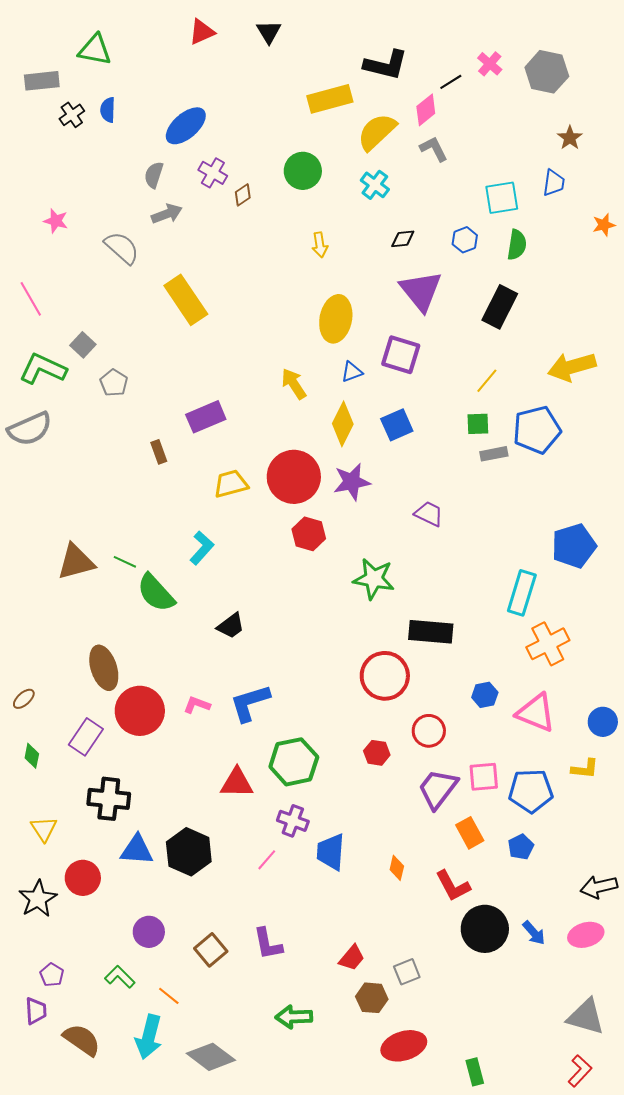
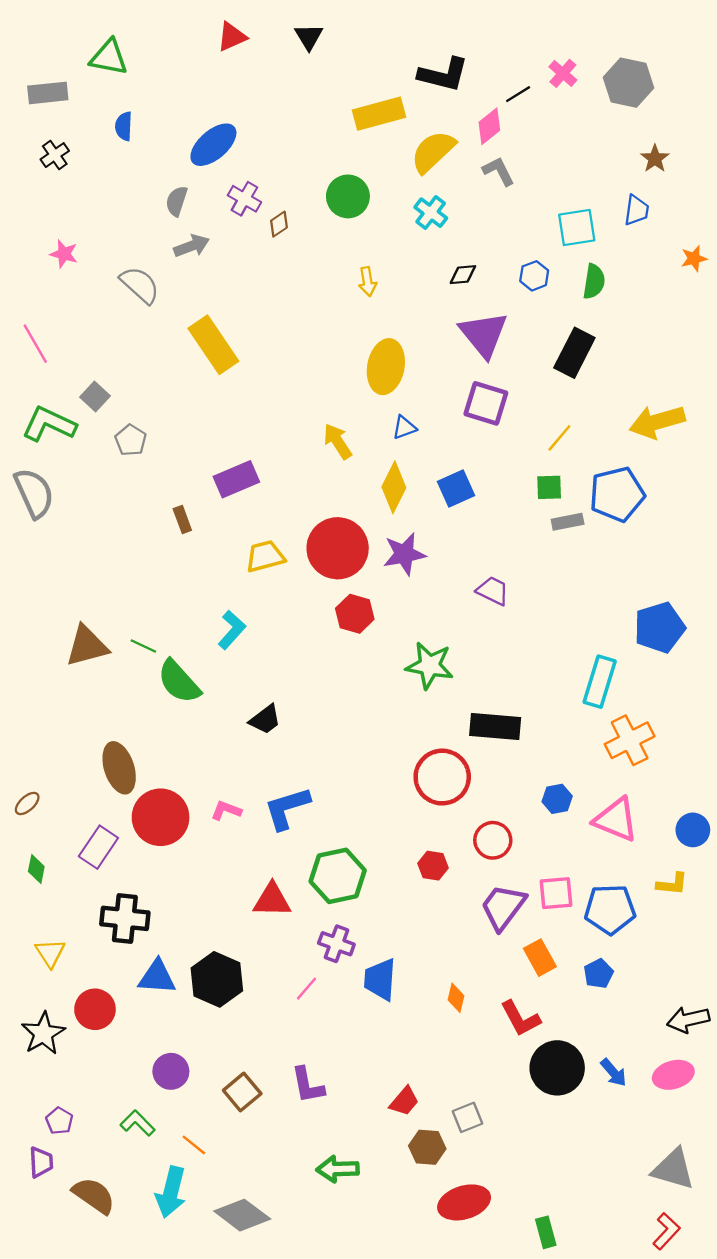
black cross: (72, 115) -> (55, 155), moved
purple square: (401, 355) -> (486, 403), moved
gray semicircle: (30, 429) -> (34, 493), turned -90

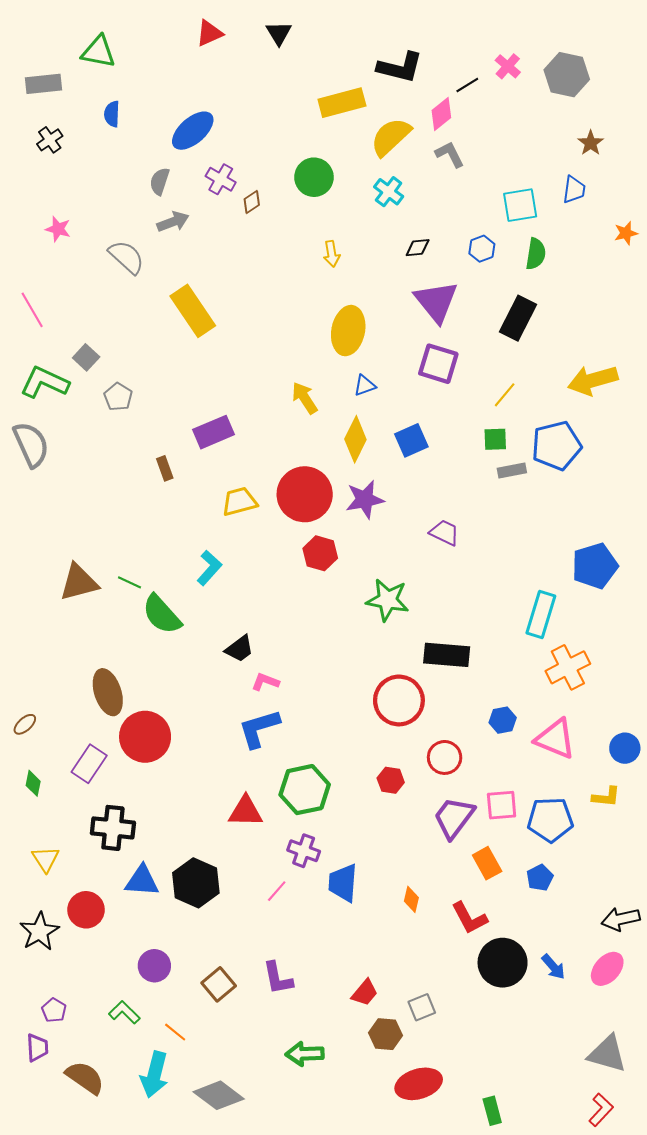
pink L-shape: (226, 810) -> (265, 682), moved
pink ellipse: (673, 1075) -> (607, 969), turned -32

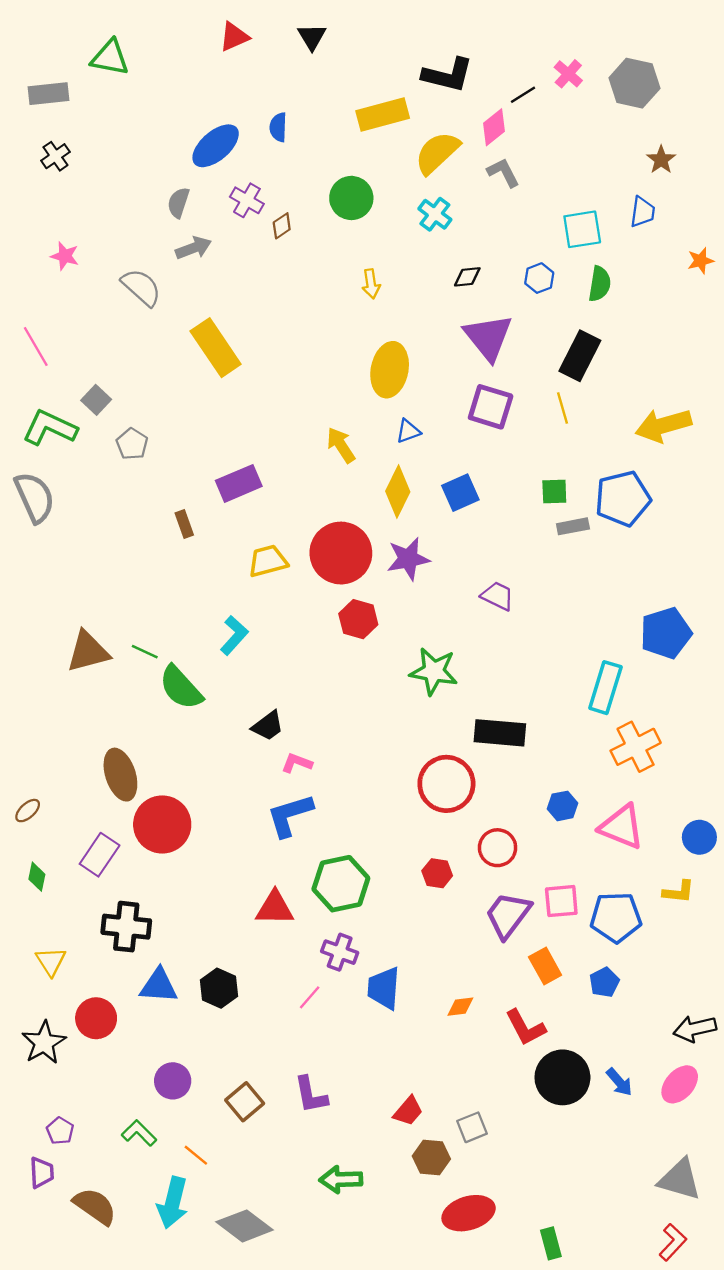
blue semicircle: (112, 114) -> (278, 127), moved
yellow line: (505, 395) -> (562, 408), moved, turned -56
black hexagon: (196, 883) -> (219, 988), size x0.7
orange diamond: (411, 899) -> (460, 1007), turned 70

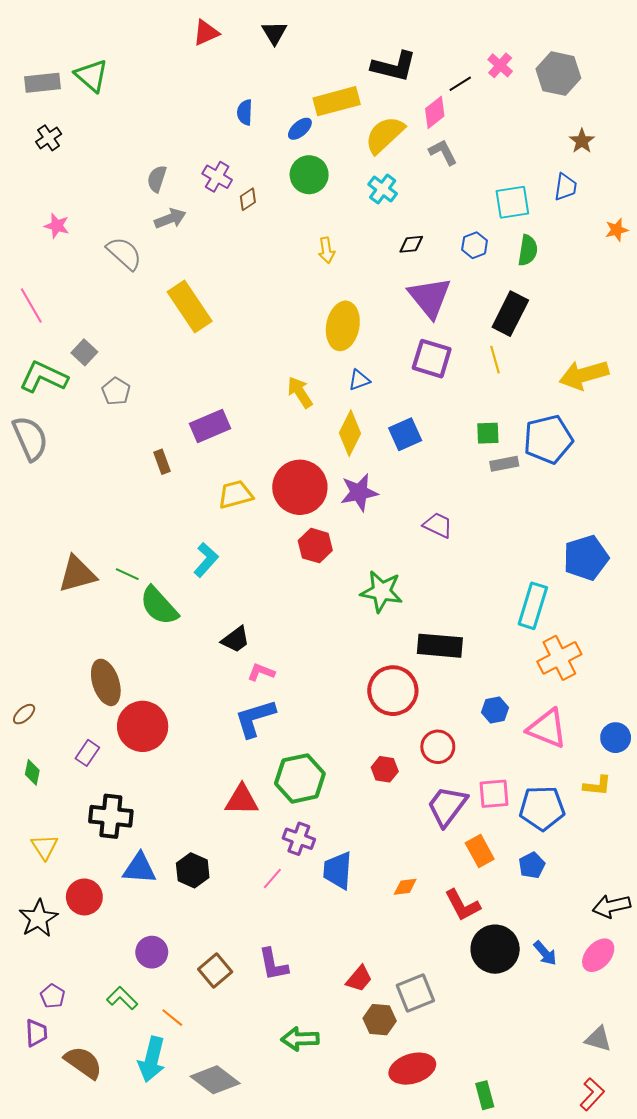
green triangle: (110, 58) -> (92, 76), moved, turned 30
blue ellipse: (216, 146) -> (300, 129), moved, size x0.6
purple rectangle: (100, 855) -> (87, 753), size x0.7
gray square: (472, 1127) -> (415, 993), size x1.4
gray triangle: (680, 1180) -> (598, 1039), size x0.7

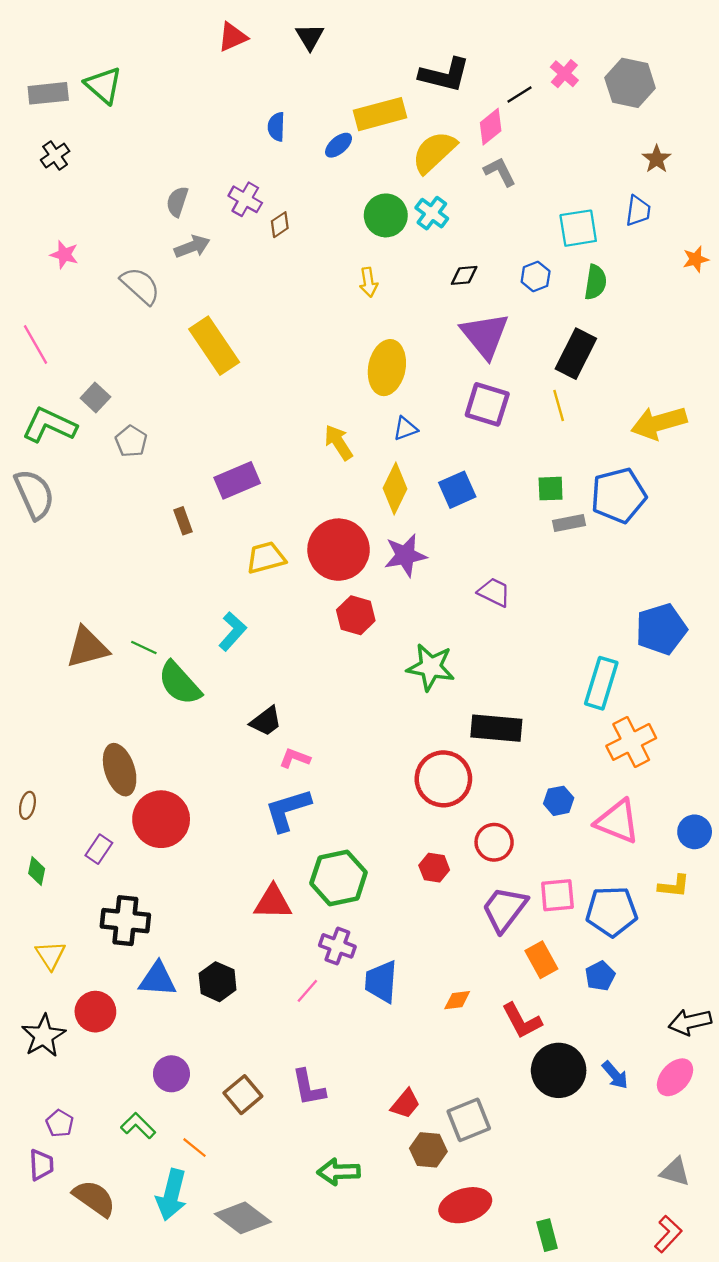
green circle: (309, 175) -> (386, 215), moved
brown ellipse: (24, 714) -> (27, 805), turned -35

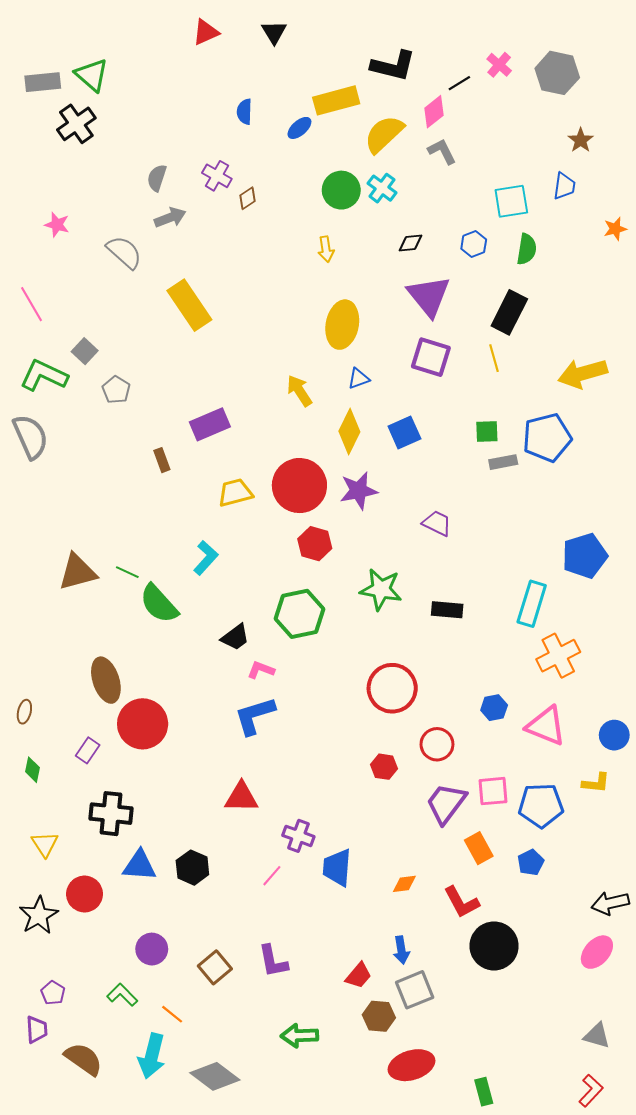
black cross: (55, 156) -> (76, 124), moved, size x1.5
black rectangle: (496, 728) -> (447, 610), moved, size x0.7
green hexagon: (339, 878) -> (299, 614), moved
blue arrow: (615, 1075) -> (401, 950), moved, turned 32

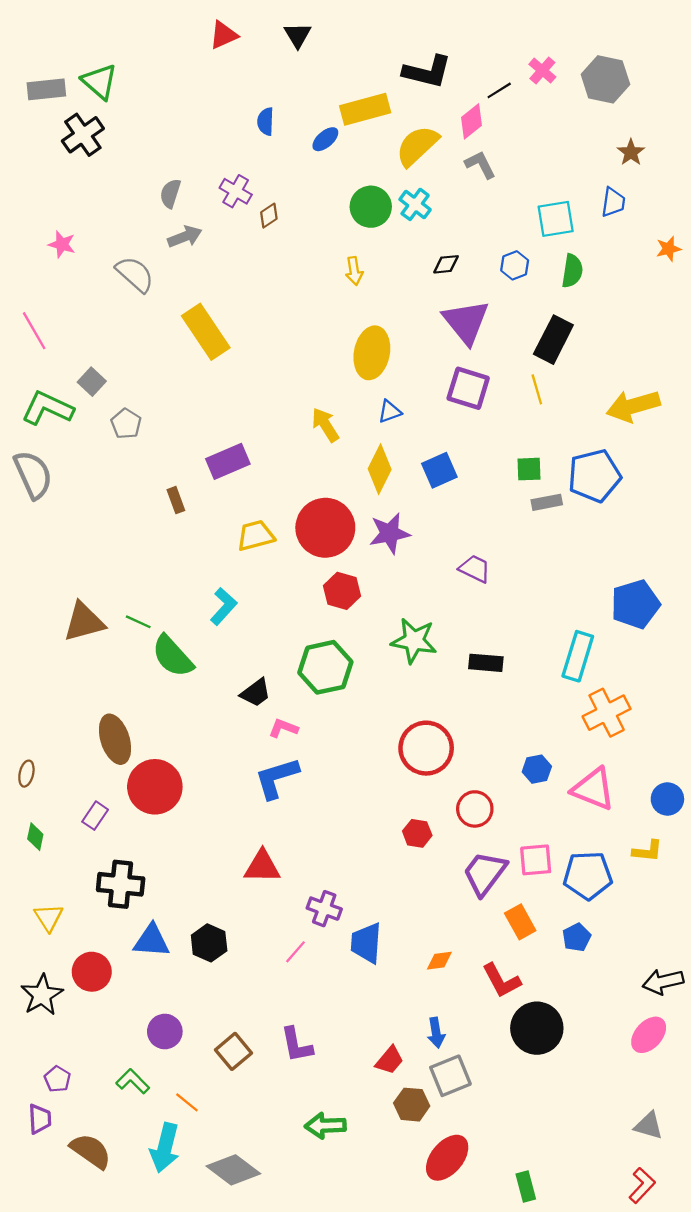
red ellipse: (412, 1065) -> (447, 1158), turned -33

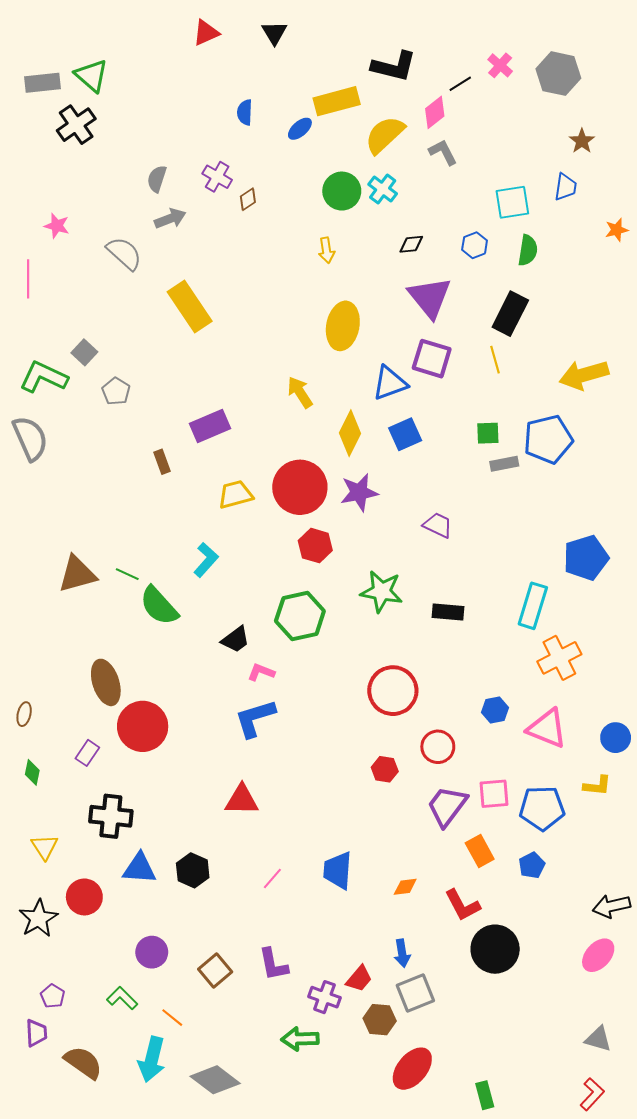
pink line: (34, 331) -> (28, 279), moved, turned 30
blue triangle: (390, 412) -> (390, 383), moved, size x1.6
purple cross: (324, 909) -> (324, 997), moved

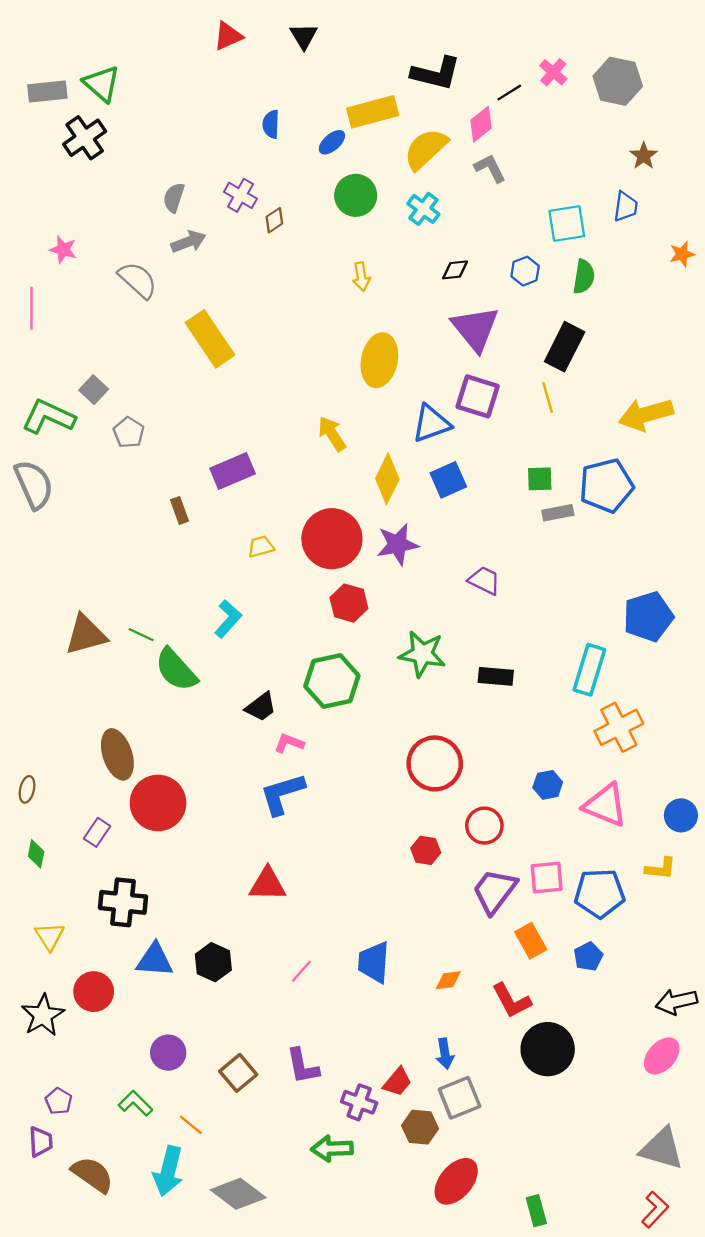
green circle: (342, 191) -> (356, 195), moved
yellow trapezoid: (236, 494) -> (261, 547), size x0.7
gray triangle: (598, 1039) -> (662, 1149), size x1.5

